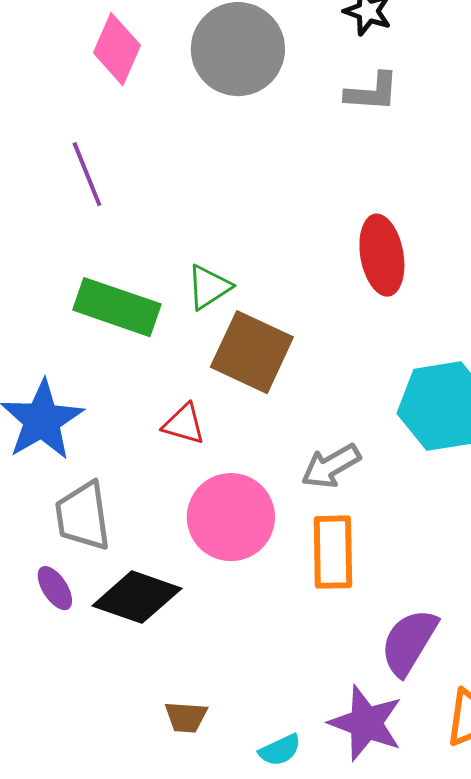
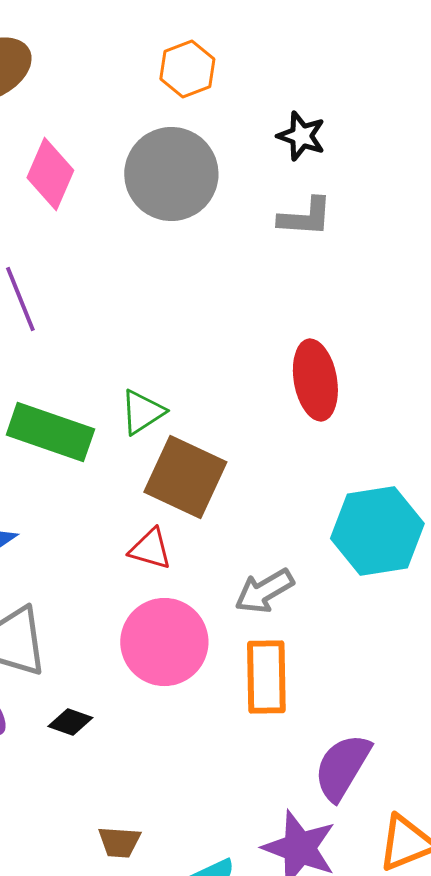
red triangle: (184, 424) -> (150, 549), moved
black diamond: (137, 597) -> (70, 722), size x0.5

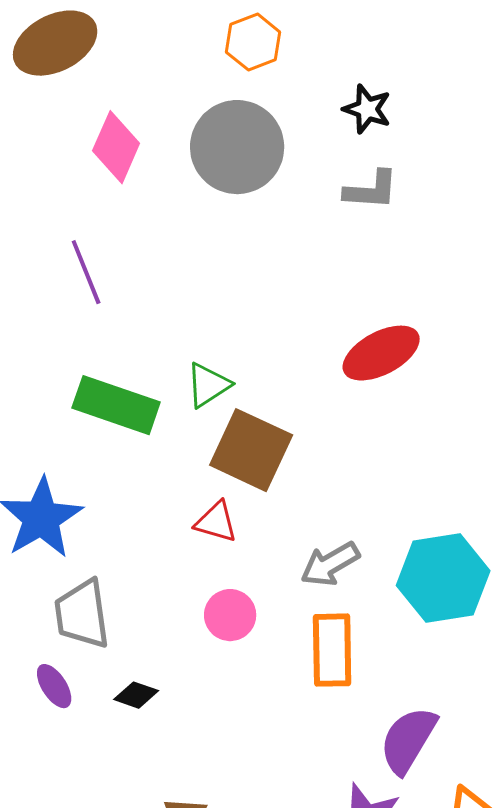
red ellipse: (315, 380) -> (381, 353), turned 72
cyan hexagon: (377, 531) -> (443, 578), moved
pink circle: (164, 642) -> (230, 615), size x0.6

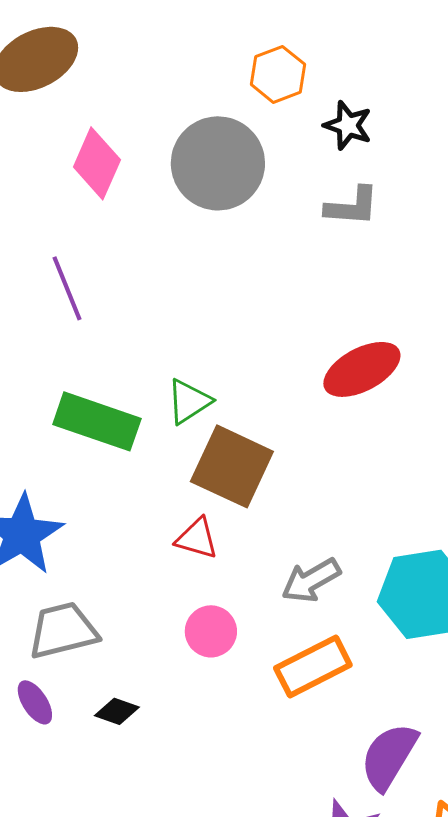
orange hexagon: (253, 42) -> (278, 74), moved
gray trapezoid: (82, 614) -> (63, 630), turned 84
orange rectangle: (332, 650) -> (313, 666), turned 64

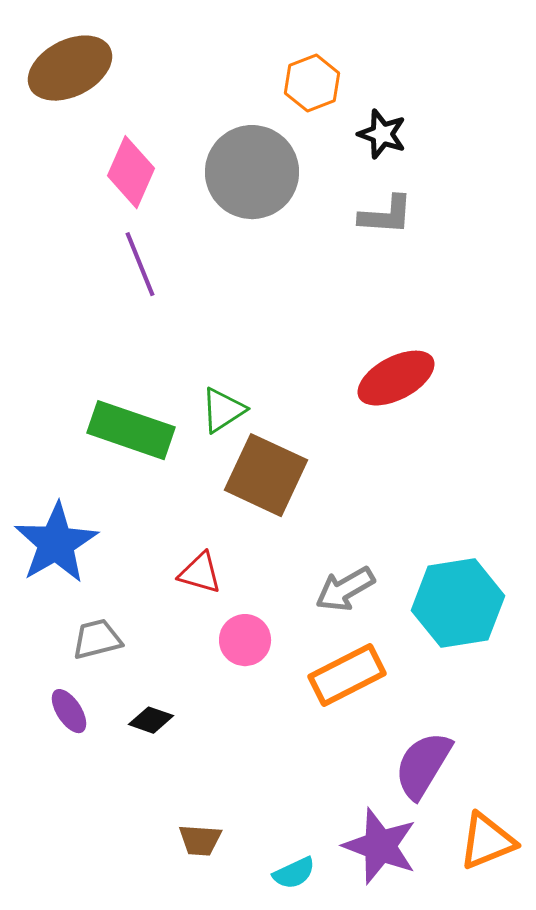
purple line: (67, 288) -> (140, 264), moved
red triangle: (197, 538) -> (200, 573), moved
gray trapezoid: (63, 630) -> (97, 639), size x0.7

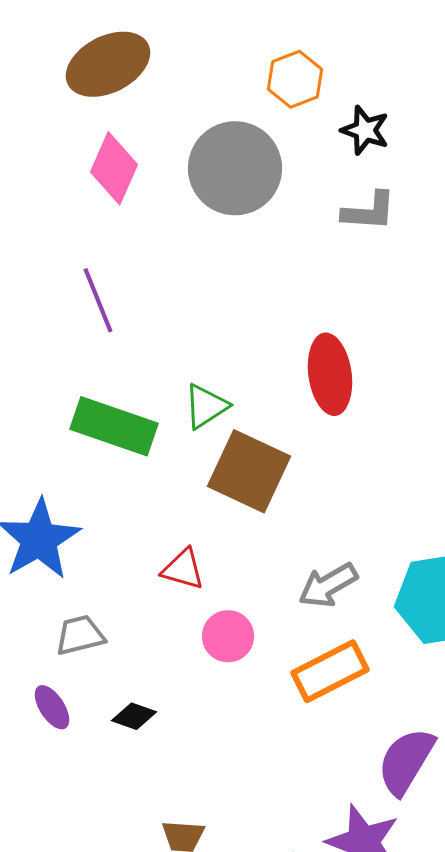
brown ellipse: (70, 68) -> (108, 64), moved
purple line: (140, 264) -> (98, 300), moved
red ellipse: (396, 378) -> (330, 374), moved, turned -70

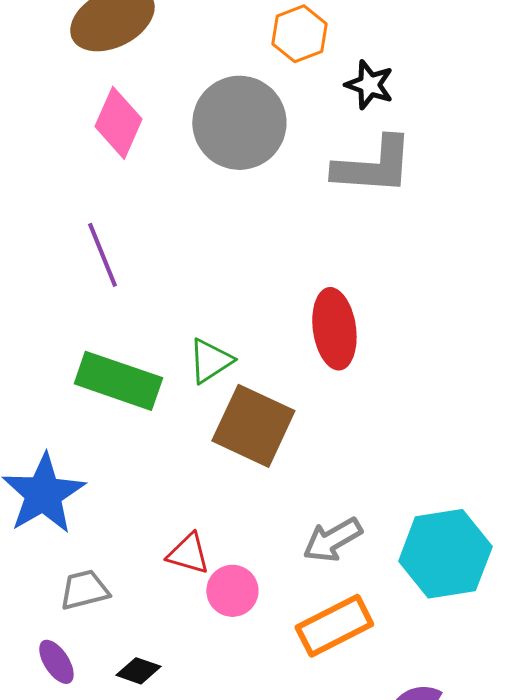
gray L-shape: (369, 211) -> (373, 166), size x1.5
red triangle: (183, 569) -> (188, 554), moved

